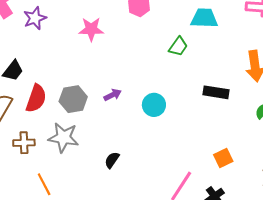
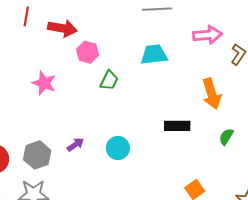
pink star: (91, 29) -> (44, 83), turned 30
green trapezoid: (178, 46) -> (109, 80), moved

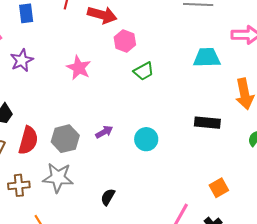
cyan trapezoid: (154, 55) -> (207, 58), moved
green trapezoid: (109, 80) -> (144, 71), turned 30

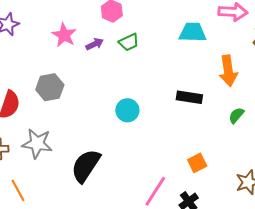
purple arrow: (104, 132) -> (95, 44), moved
gray hexagon: (65, 139) -> (50, 87), moved
black semicircle: (108, 197) -> (86, 166), size x2.0

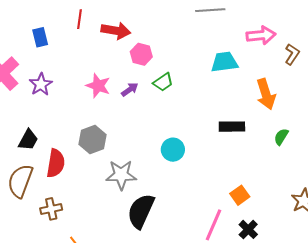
gray star: (37, 144) -> (121, 175), moved
orange square: (197, 163) -> (240, 195), moved

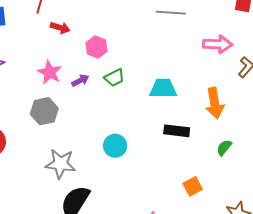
red arrow: (116, 31) -> (60, 28), moved, size x0.7
cyan trapezoid: (224, 62) -> (163, 88), moved
gray hexagon: (92, 140) -> (44, 111), moved
orange square: (240, 195) -> (193, 186), moved

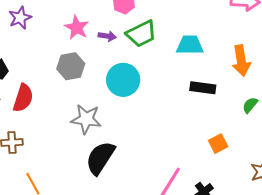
green trapezoid: (114, 78) -> (141, 34), size x1.5
purple arrow: (80, 80) -> (107, 36), turned 36
cyan circle: (115, 146) -> (123, 80), moved, size x1.4

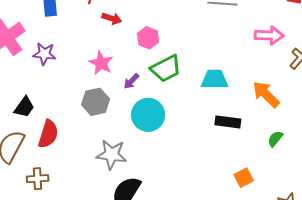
purple star: (20, 18) -> (44, 54), turned 30
purple arrow: (107, 36) -> (131, 81), moved, turned 126
orange arrow: (241, 61) -> (266, 94), turned 144

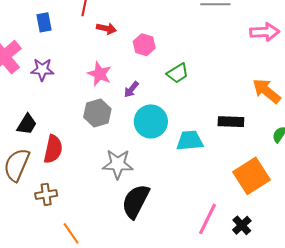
green trapezoid: (166, 68) -> (178, 73), moved, size x0.7
cyan trapezoid: (214, 79) -> (190, 141), moved
orange square: (244, 178) -> (252, 176), size x1.8

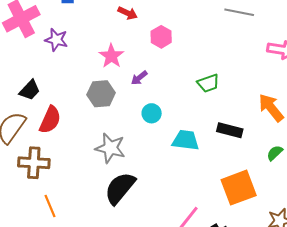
green trapezoid: (178, 73) -> (208, 83), moved
cyan circle: (151, 121) -> (152, 113), size x0.6
brown cross: (46, 194) -> (34, 163), size x1.4

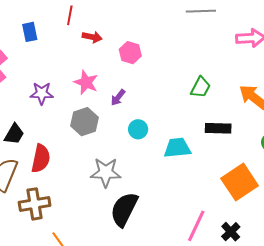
purple star: (56, 40) -> (42, 93), moved
green trapezoid: (208, 83) -> (201, 87), moved, turned -30

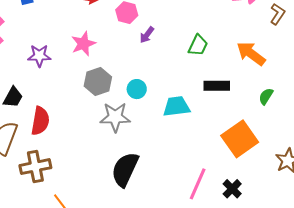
pink star: (86, 82) -> (83, 44), turned 30
purple arrow: (118, 97) -> (147, 35), moved
gray hexagon: (85, 122) -> (98, 82), moved
gray star: (106, 172) -> (115, 117), moved

